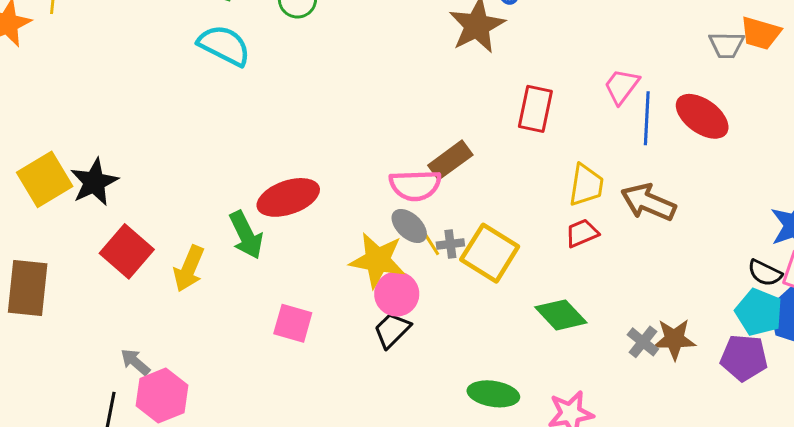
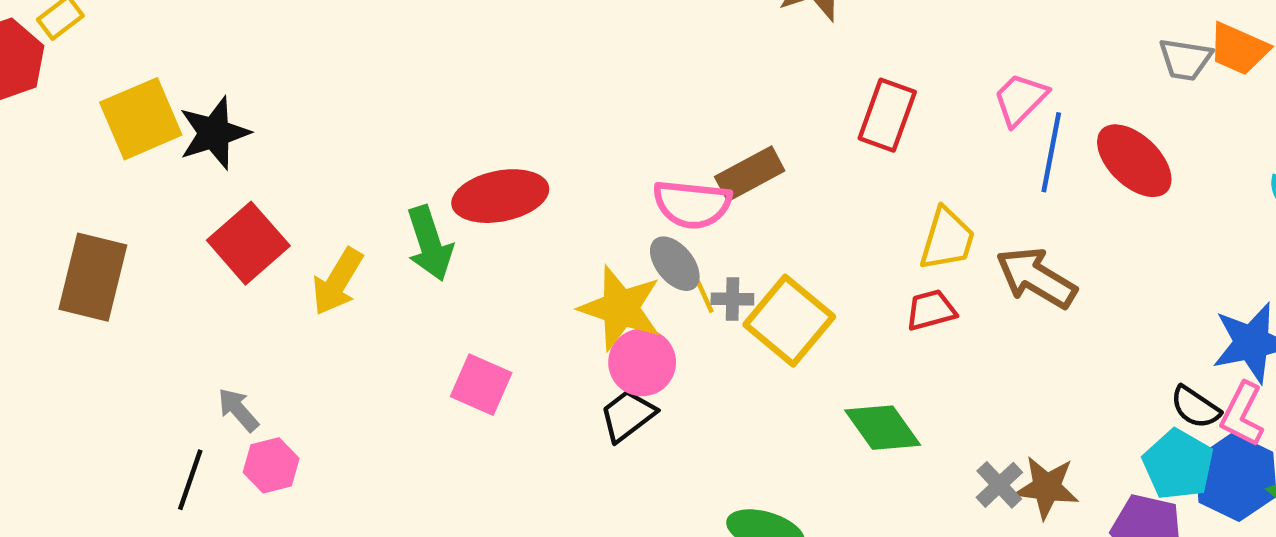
pink hexagon: (162, 396) -> (271, 465), size x0.7

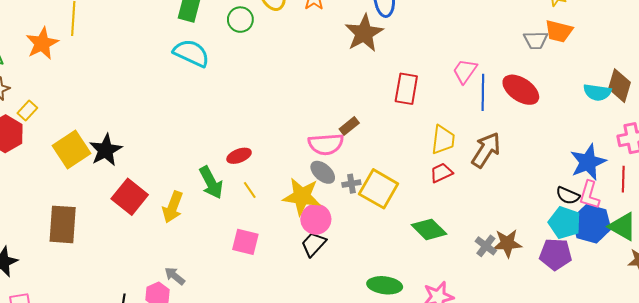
brown rectangle: (750, 174) -> (349, 126), size x0.7
red ellipse: (500, 196) -> (239, 156), size x0.6
brown arrow: (1036, 278) -> (486, 150), turned 102
yellow line: (704, 294) -> (250, 190), moved
gray arrow: (238, 410) -> (175, 276), moved

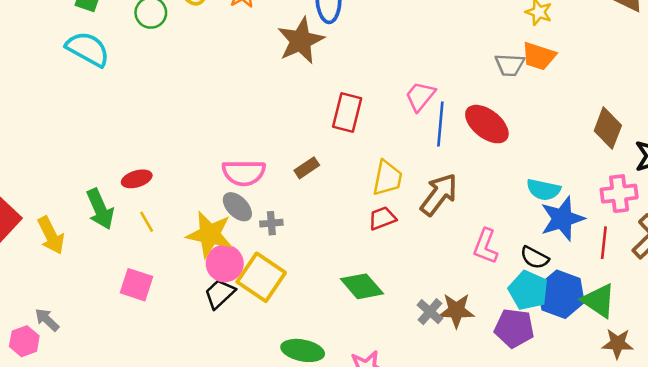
cyan semicircle: (597, 92) -> (543, 190), moved
brown rectangle: (349, 126) -> (307, 168), moved
yellow square: (379, 189) -> (261, 277), moved
pink L-shape: (589, 195) -> (485, 246), moved
yellow arrow: (173, 207) -> (51, 235), turned -52

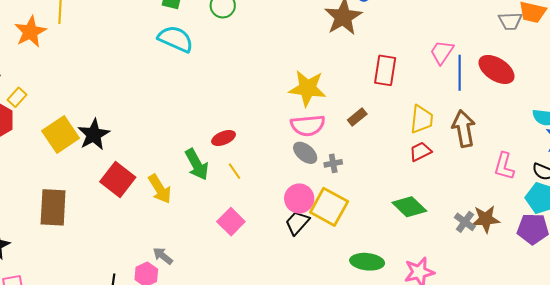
brown arrow: (439, 195) -> (464, 129), turned -42
yellow star: (210, 234) -> (307, 88), moved
pink square: (136, 285) -> (231, 222), turned 32

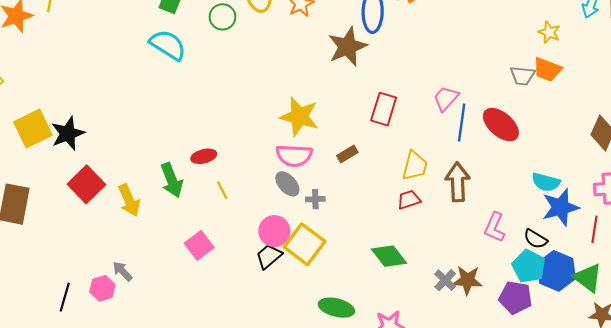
yellow line: (235, 171) -> (222, 190), moved

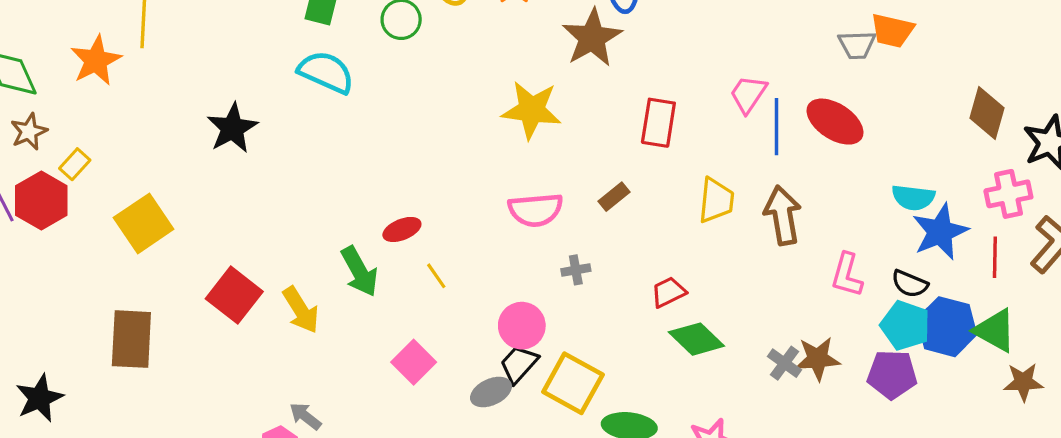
yellow star: (299, 116) -> (532, 110), moved
black star: (68, 133) -> (232, 128), moved
gray ellipse: (287, 184) -> (491, 392), moved, turned -65
red trapezoid: (409, 200) -> (668, 292), moved
yellow square: (305, 244) -> (573, 383), moved

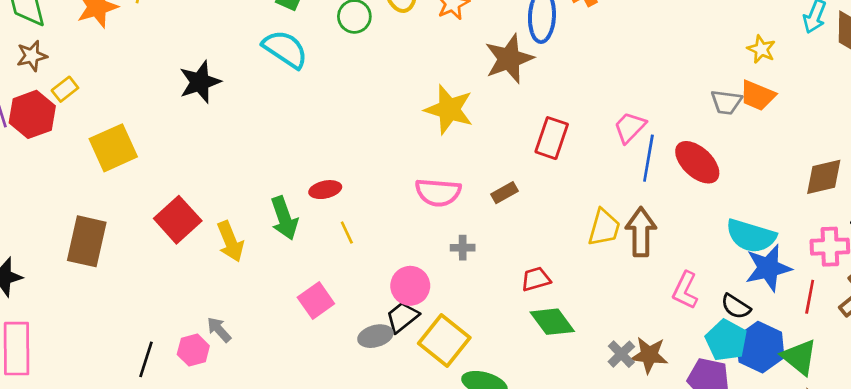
brown diamond: (987, 113) -> (824, 177), turned 51
cyan semicircle: (913, 197) -> (751, 236), size x1.4
yellow trapezoid: (716, 200) -> (604, 228), moved

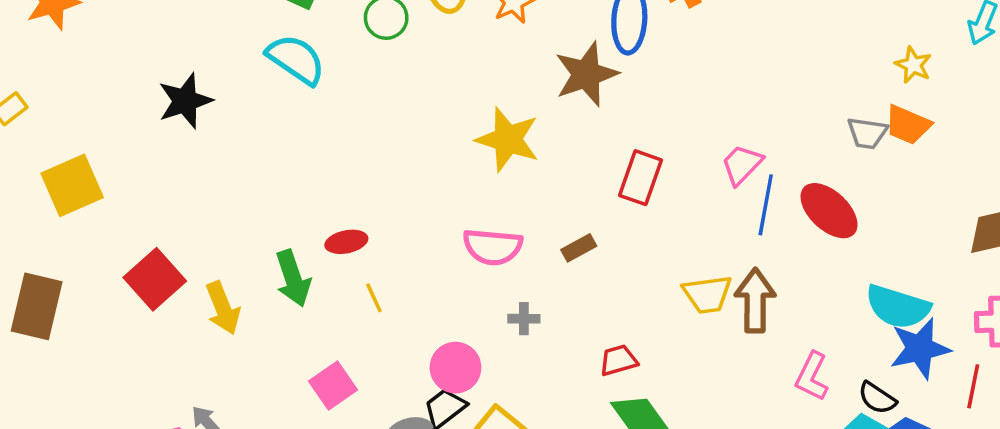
yellow trapezoid: (604, 228) -> (707, 294), turned 66

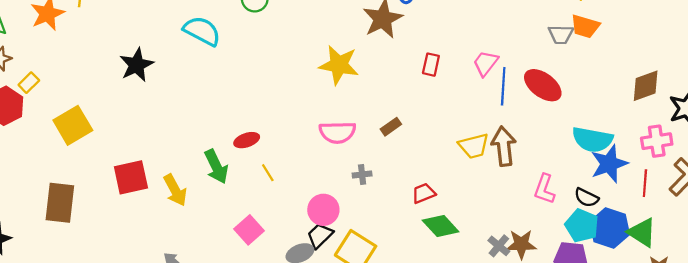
red rectangle: (641, 178) -> (431, 65), moved, size x0.7
red square: (155, 279) -> (131, 177), turned 36

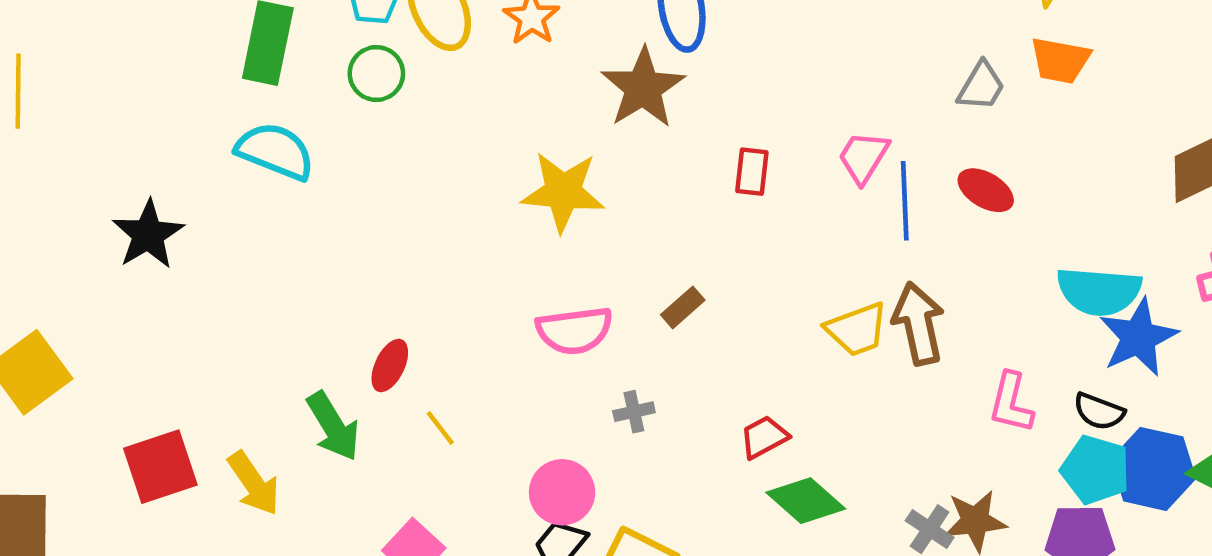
gray trapezoid: (561, 34) -> (981, 86), moved, turned -55
red ellipse: (543, 85) -> (986, 190), size x0.7
red ellipse: (247, 140) -> (390, 366), turned -40

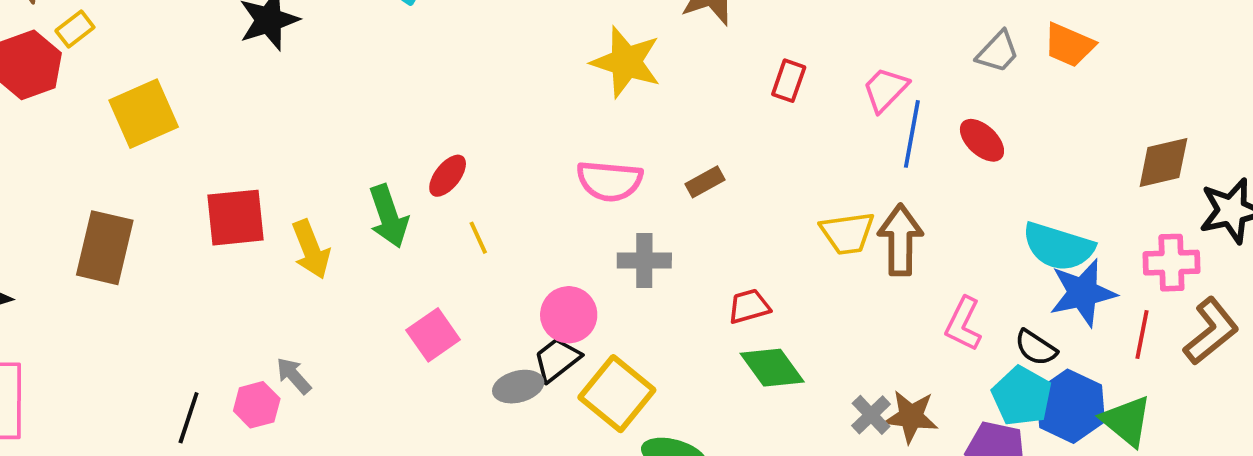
gray cross: (634, 412) -> (644, 260), size x1.5

